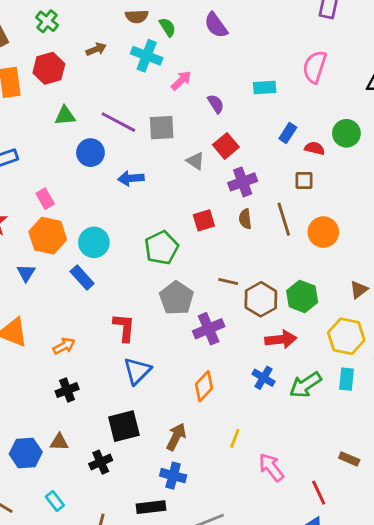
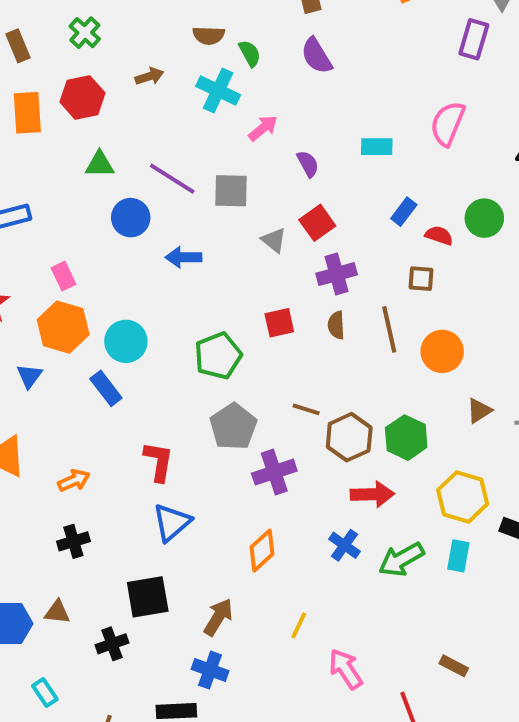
brown triangle: (359, 290) -> (479, 411), moved

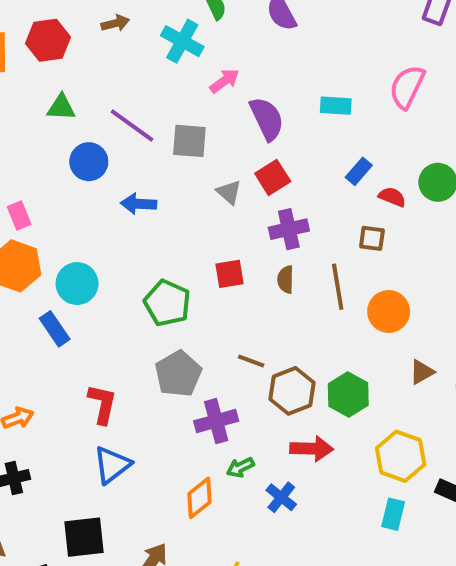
purple semicircle: (308, 164) -> (267, 119), size x1.6
green pentagon: (218, 356) -> (167, 303), turned -30
green arrow: (401, 559) -> (240, 467), moved, size x0.6

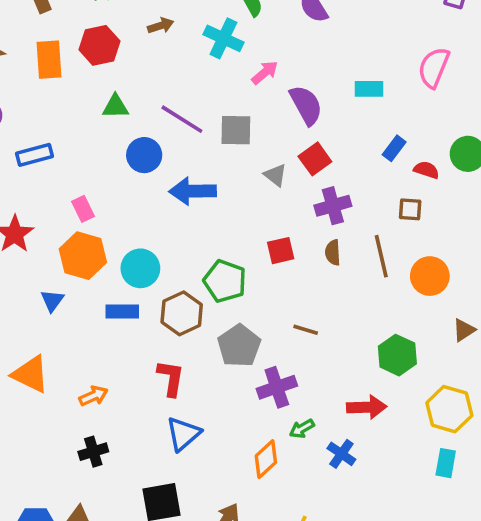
blue arrow: (139, 204) -> (193, 191), size x1.4
blue rectangle: (55, 329) -> (122, 311), turned -52
brown hexagon: (292, 391) -> (182, 313), moved

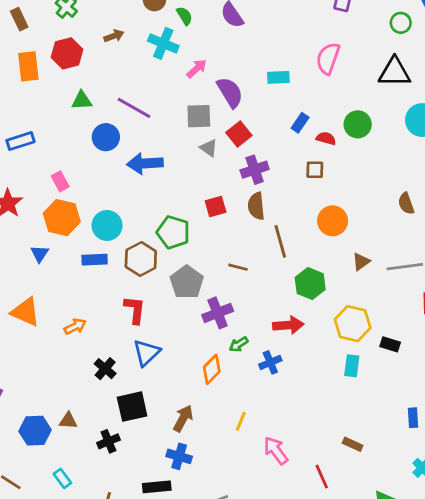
gray square: (236, 130) -> (199, 116), moved
brown semicircle: (333, 252) -> (256, 206), size x1.4
brown line: (381, 256) -> (280, 241), moved
black cross: (93, 452) -> (105, 369), moved, turned -30
blue cross: (341, 454) -> (270, 362), turned 35

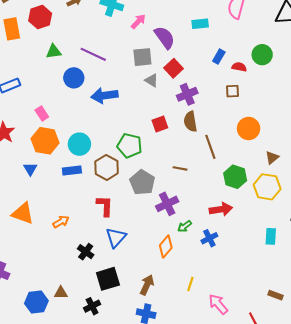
yellow hexagon: (353, 324) -> (267, 187), moved

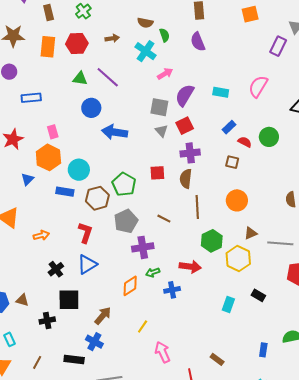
purple semicircle: (165, 37) -> (185, 95), turned -130
purple line: (93, 54) -> (108, 77), moved

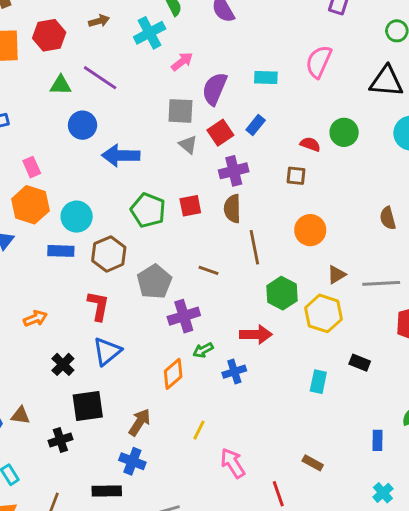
cyan cross: (146, 51) -> (150, 33), turned 35
blue rectangle: (229, 127) -> (256, 125), moved
green pentagon: (124, 184) -> (148, 210), moved

